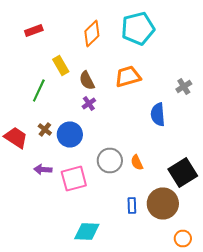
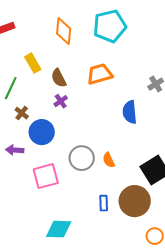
orange diamond: (92, 34) -> (64, 31), turned -40
brown cross: (45, 130) -> (22, 113), moved
purple arrow: (43, 170) -> (15, 150), moved

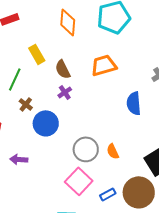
purple arrow: (15, 150) -> (19, 159), moved
pink square: (46, 176) -> (79, 181), moved, turned -32
blue rectangle: (104, 203) -> (108, 194), turned 63

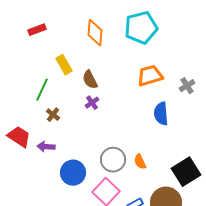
orange trapezoid: (104, 65) -> (150, 76), moved
blue circle: (46, 123) -> (73, 173), moved
purple arrow: (19, 159) -> (46, 147), moved

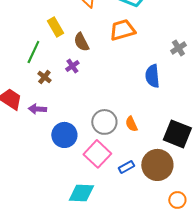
orange trapezoid: (150, 76) -> (122, 30), moved
purple cross: (92, 103) -> (72, 66), moved
black square: (186, 172) -> (177, 134), turned -36

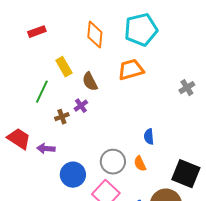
blue semicircle: (152, 76) -> (149, 137), moved, size x0.7
brown cross: (44, 77) -> (62, 117), moved, turned 32

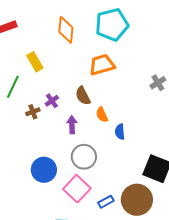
brown semicircle: (90, 82) -> (83, 96), moved
purple arrow: (46, 149) -> (72, 125), moved, turned 84
orange semicircle: (140, 164) -> (102, 115), moved

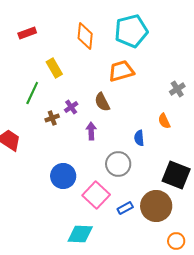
orange semicircle: (102, 115) -> (164, 121), moved
gray circle: (84, 157) -> (118, 164), moved

